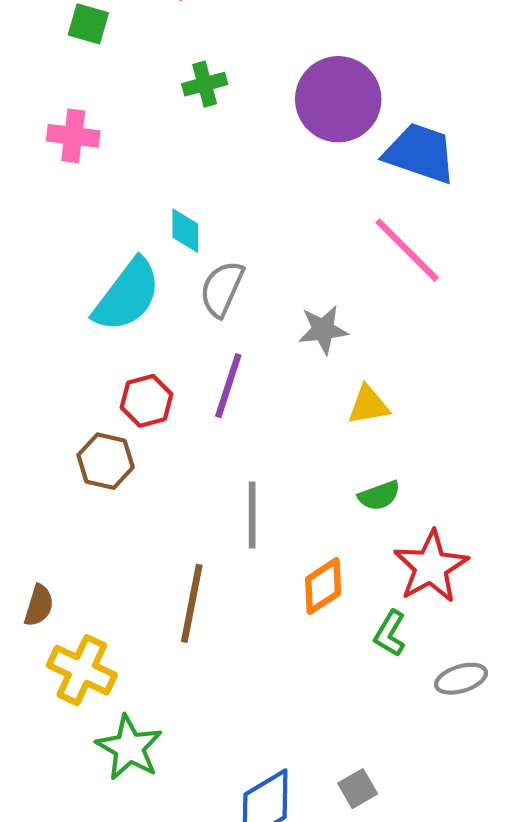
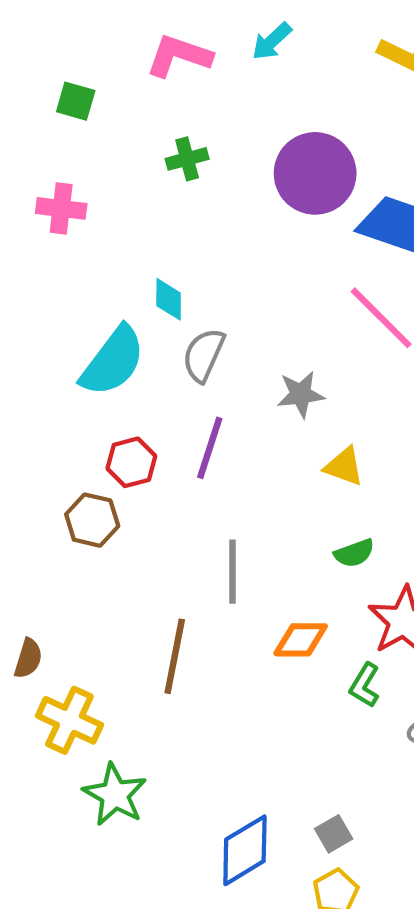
yellow triangle: (368, 405) -> (344, 466), turned 30
orange diamond: (323, 586) -> (301, 640), turned 34

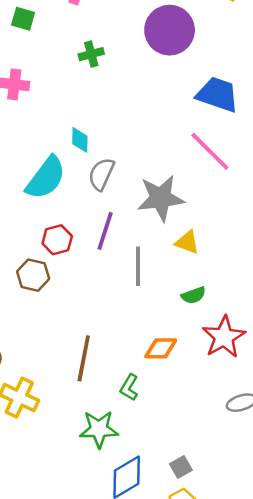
purple circle: (315, 173) -> (170, 30), moved
gray star: (301, 394) -> (161, 198), size x1.6
gray line: (233, 572) -> (138, 266), moved
green L-shape: (365, 685) -> (129, 387), moved
green star: (115, 795) -> (99, 429), moved, turned -30

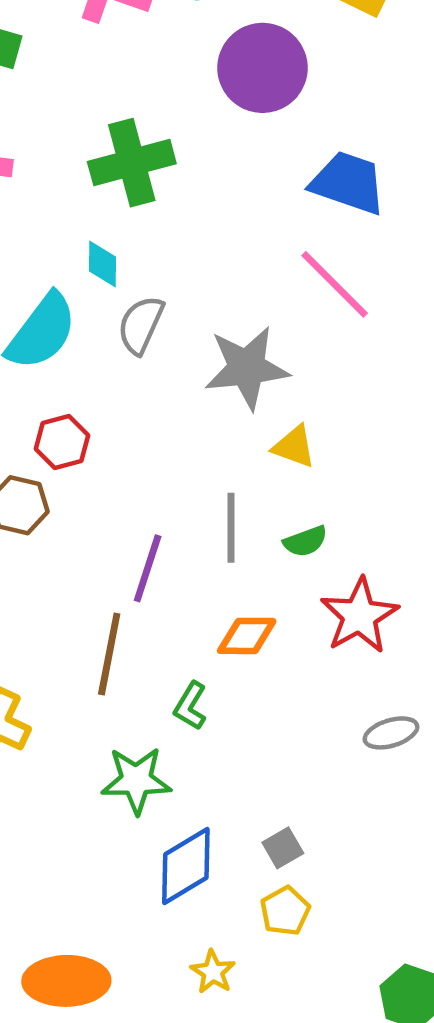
green cross: (91, 54) -> (132, 163), moved, size x1.8
purple line: (105, 231) -> (148, 568), moved
gray line: (138, 266) -> (231, 528), moved

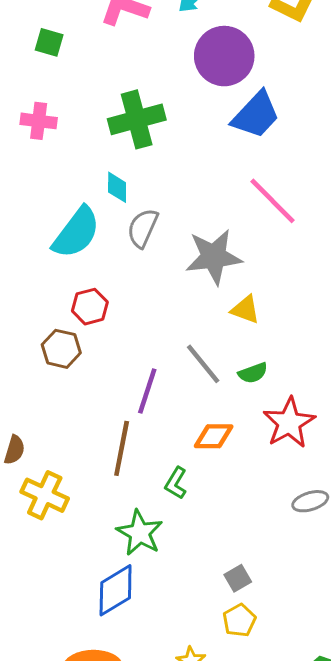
blue trapezoid: (348, 183) -> (256, 115), moved, turned 114
gray line: (231, 528) -> (203, 364), turned -39
green star: (136, 780) -> (140, 533), turned 30
blue diamond: (186, 866) -> (116, 590), moved

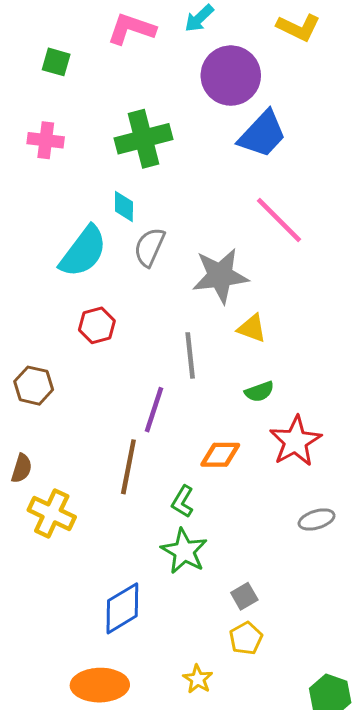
brown hexagon: (61, 349) -> (34, 386), moved
gray line: (203, 364) -> (190, 355), moved, turned 33
green star: (140, 533) -> (184, 551), moved

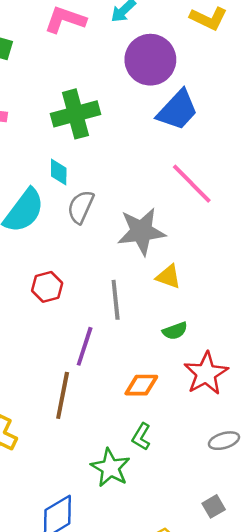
red hexagon: (97, 325) -> (47, 287), moved
green L-shape: (183, 501) -> (141, 437), moved
gray square: (244, 596) -> (214, 506), moved

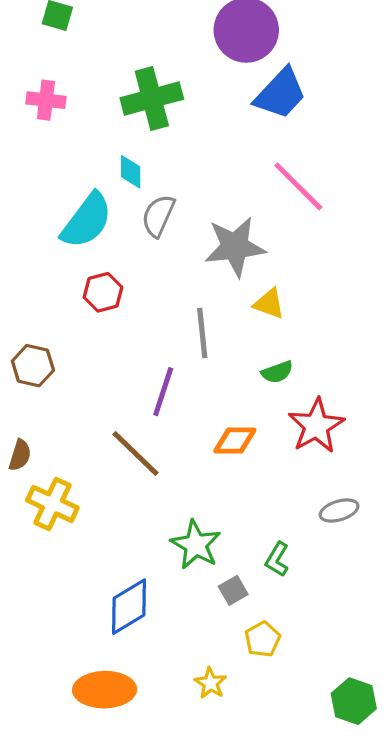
red hexagon: (47, 287) -> (103, 292), moved
brown line: (63, 395) -> (136, 454), turned -57
green L-shape: (141, 437) -> (277, 559), moved
gray square: (214, 506) -> (233, 590), moved

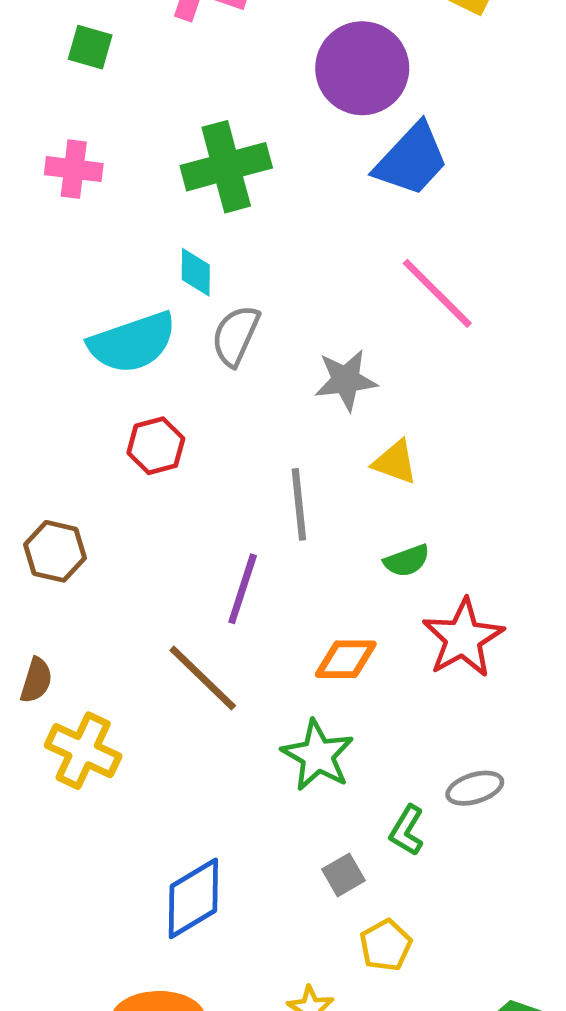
cyan semicircle: (87, 221) -> (132, 343), turned 34
gray star: (235, 247) -> (346, 380), size x0.7
gray ellipse: (339, 511) -> (475, 788), moved
green star: (196, 545) -> (318, 755), moved

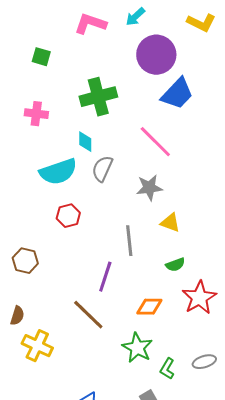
green square: (90, 47) -> (41, 57), moved
pink cross: (74, 169) -> (36, 114), moved
pink line: (437, 293) -> (155, 142), moved
green L-shape: (407, 830) -> (167, 369), moved

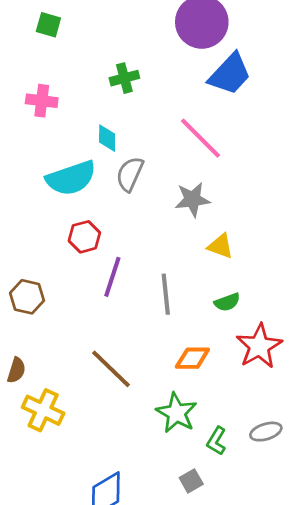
green cross: (98, 97) -> (124, 78), size x0.6
gray line: (129, 241) -> (166, 294), moved
purple line: (105, 277) -> (112, 277), moved

